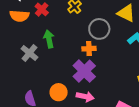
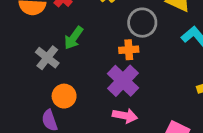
green arrow: (49, 39) -> (74, 38), turned -132
orange circle: (59, 92) -> (64, 96), moved

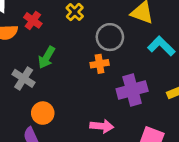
purple cross: (123, 81) -> (132, 90), moved, turned 36

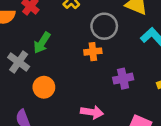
purple cross: (132, 90) -> (123, 79), size x0.7
orange circle: (43, 113) -> (44, 87), moved

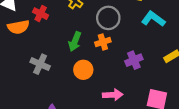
green arrow: (42, 43) -> (75, 41), moved
orange circle: (44, 87) -> (83, 70), moved

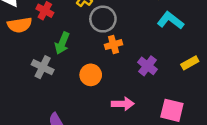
gray circle: (108, 18) -> (103, 19), moved
green arrow: (75, 41) -> (62, 43), moved
purple cross: (134, 60) -> (148, 66), turned -30

